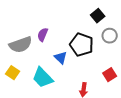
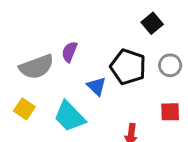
gray circle: (110, 36) -> (170, 65), moved
red square: (110, 75) -> (170, 112), turned 32

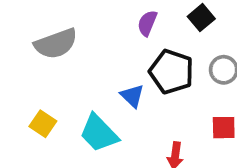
purple semicircle: (69, 52) -> (147, 23), moved
gray semicircle: (36, 67) -> (56, 44), moved

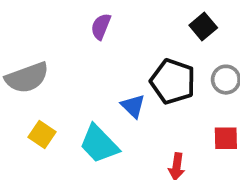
purple semicircle: (147, 23) -> (101, 26), moved
gray semicircle: (56, 44) -> (27, 78), moved

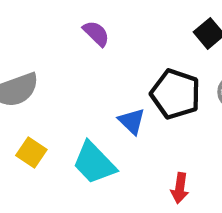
purple semicircle: (101, 26) -> (96, 33), turned 112

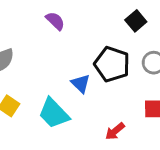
red arrow: (180, 188) -> (115, 131), turned 42

